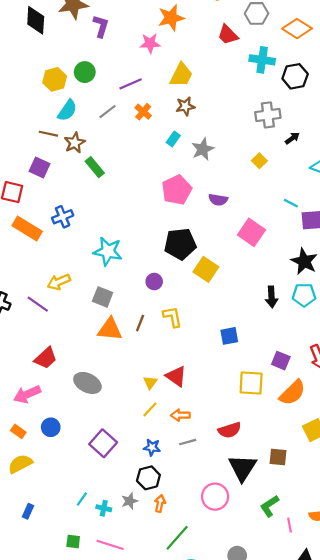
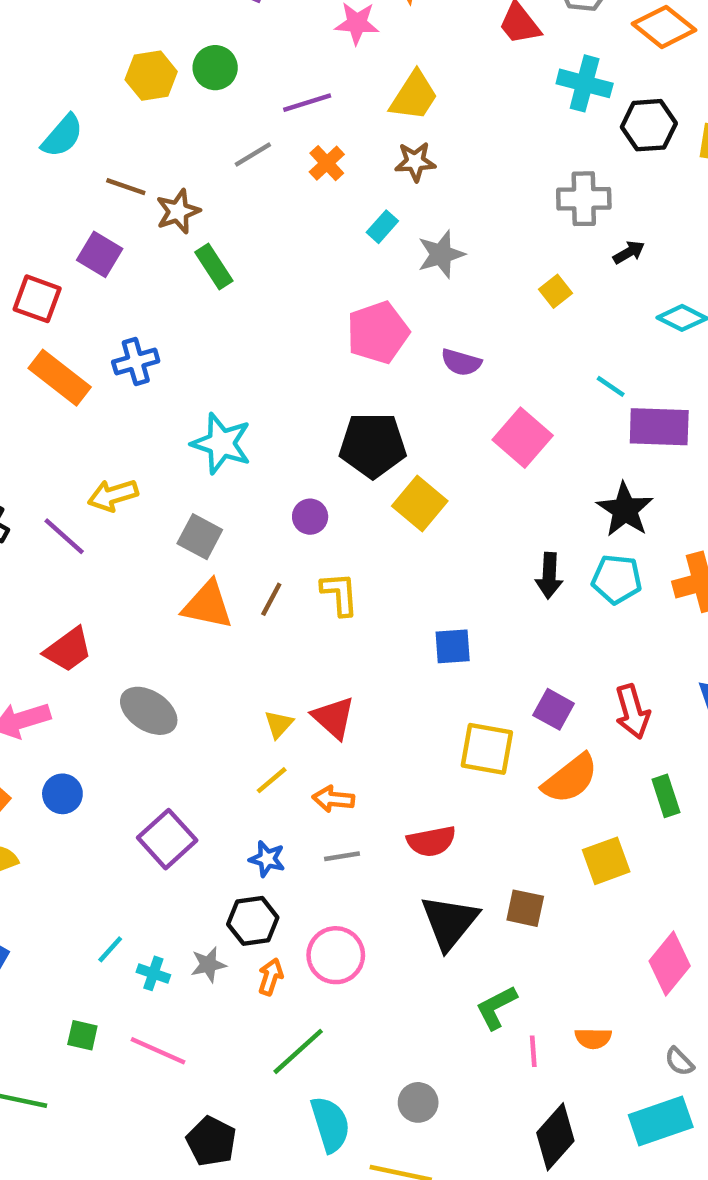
cyan semicircle: (67, 110) -> (62, 136), moved
pink circle: (215, 497) -> (336, 955), moved

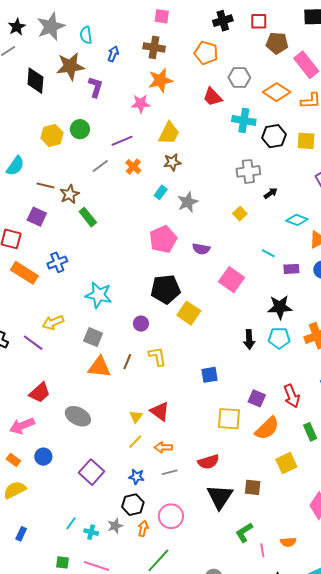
purple rectangle: (659, 427) -> (291, 269), size x0.6
black star: (625, 510) -> (280, 307), turned -30

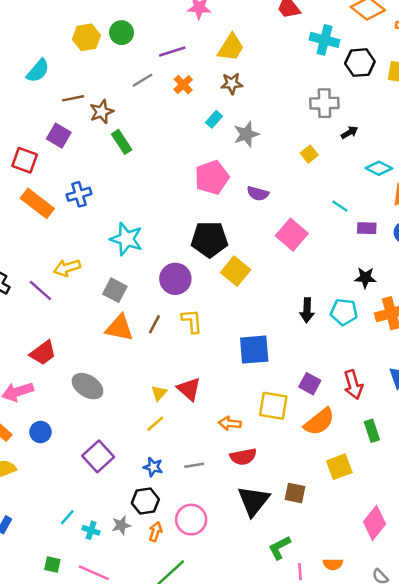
brown line: (46, 186) -> (73, 98), turned -30
black star: (280, 307) -> (365, 278), moved, size x0.7
purple circle: (141, 324) -> (175, 279), size x1.6
blue square: (209, 375) -> (254, 350), size x1.5
orange arrow: (163, 447) -> (230, 423), moved

